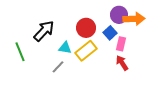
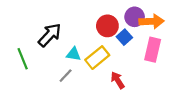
red circle: (86, 28) -> (107, 26), moved
pink rectangle: (121, 44) -> (153, 50), moved, size x1.5
red arrow: (122, 63) -> (118, 80), moved

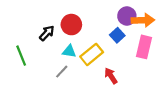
red circle: (107, 26) -> (71, 25), moved
black arrow: (50, 35) -> (47, 33), size x0.7

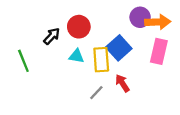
blue square: (117, 35) -> (119, 48), moved, size x1.5
yellow rectangle: (92, 54) -> (101, 60), turned -55
gray line: (62, 72) -> (96, 93), moved

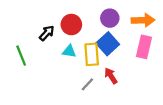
purple circle: (140, 17) -> (110, 18), moved

